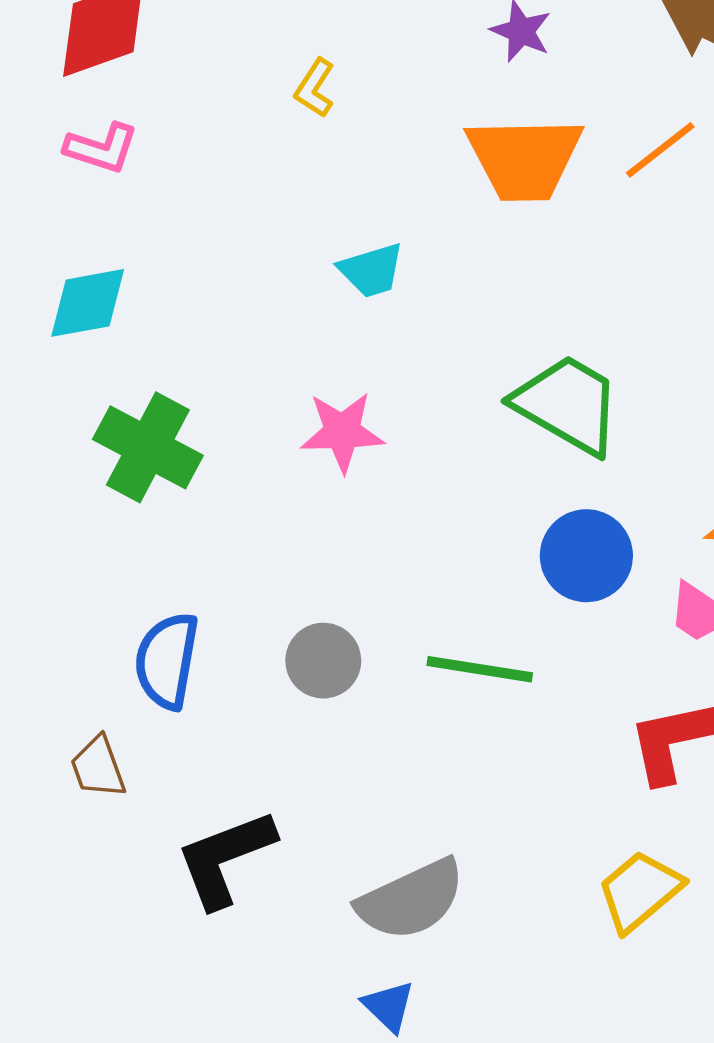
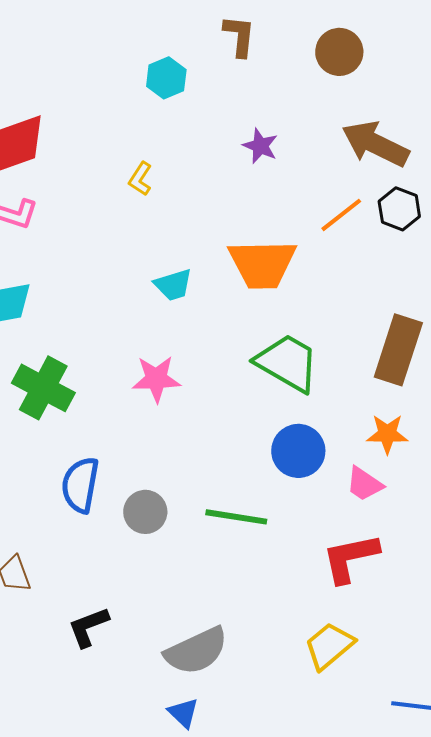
orange trapezoid: (524, 158) -> (262, 264), moved
blue semicircle: (167, 661) -> (80, 485), moved
black L-shape: (225, 858) -> (88, 627), size x0.7

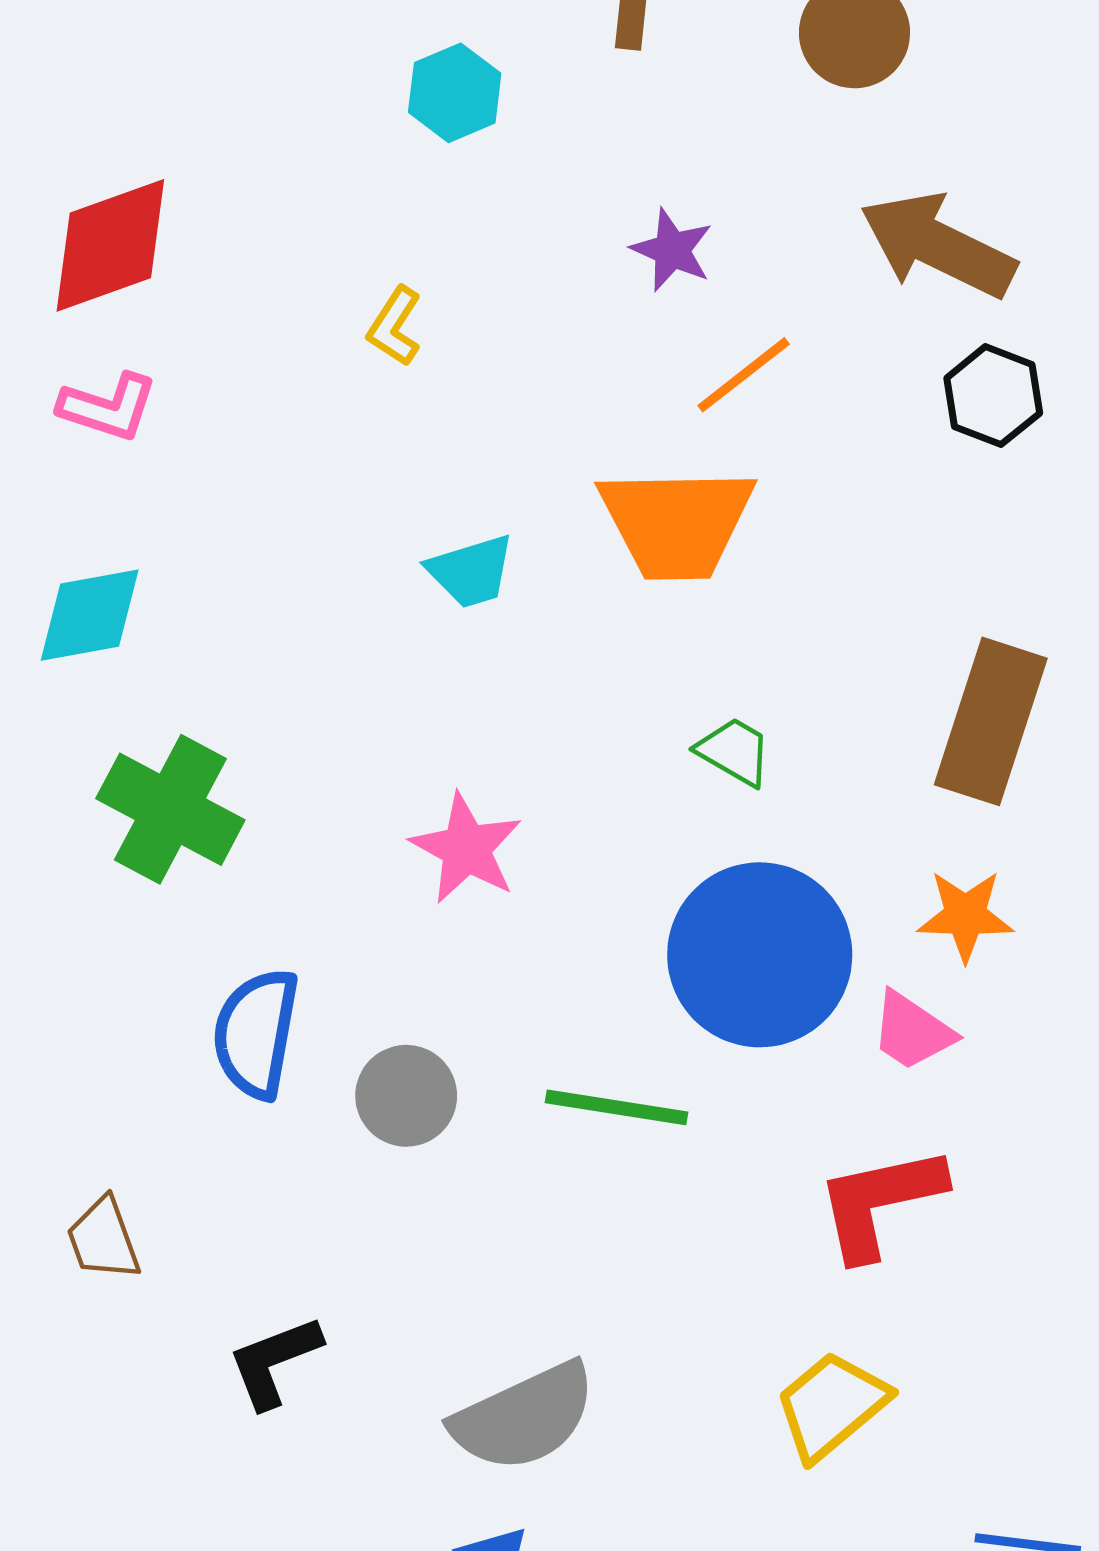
orange line: (341, 215) -> (744, 375), moved
green trapezoid: (287, 363) -> (734, 751), size x0.5
pink star: (156, 379) -> (466, 849), moved, turned 30
blue circle: (298, 451) -> (760, 955), size x1.5

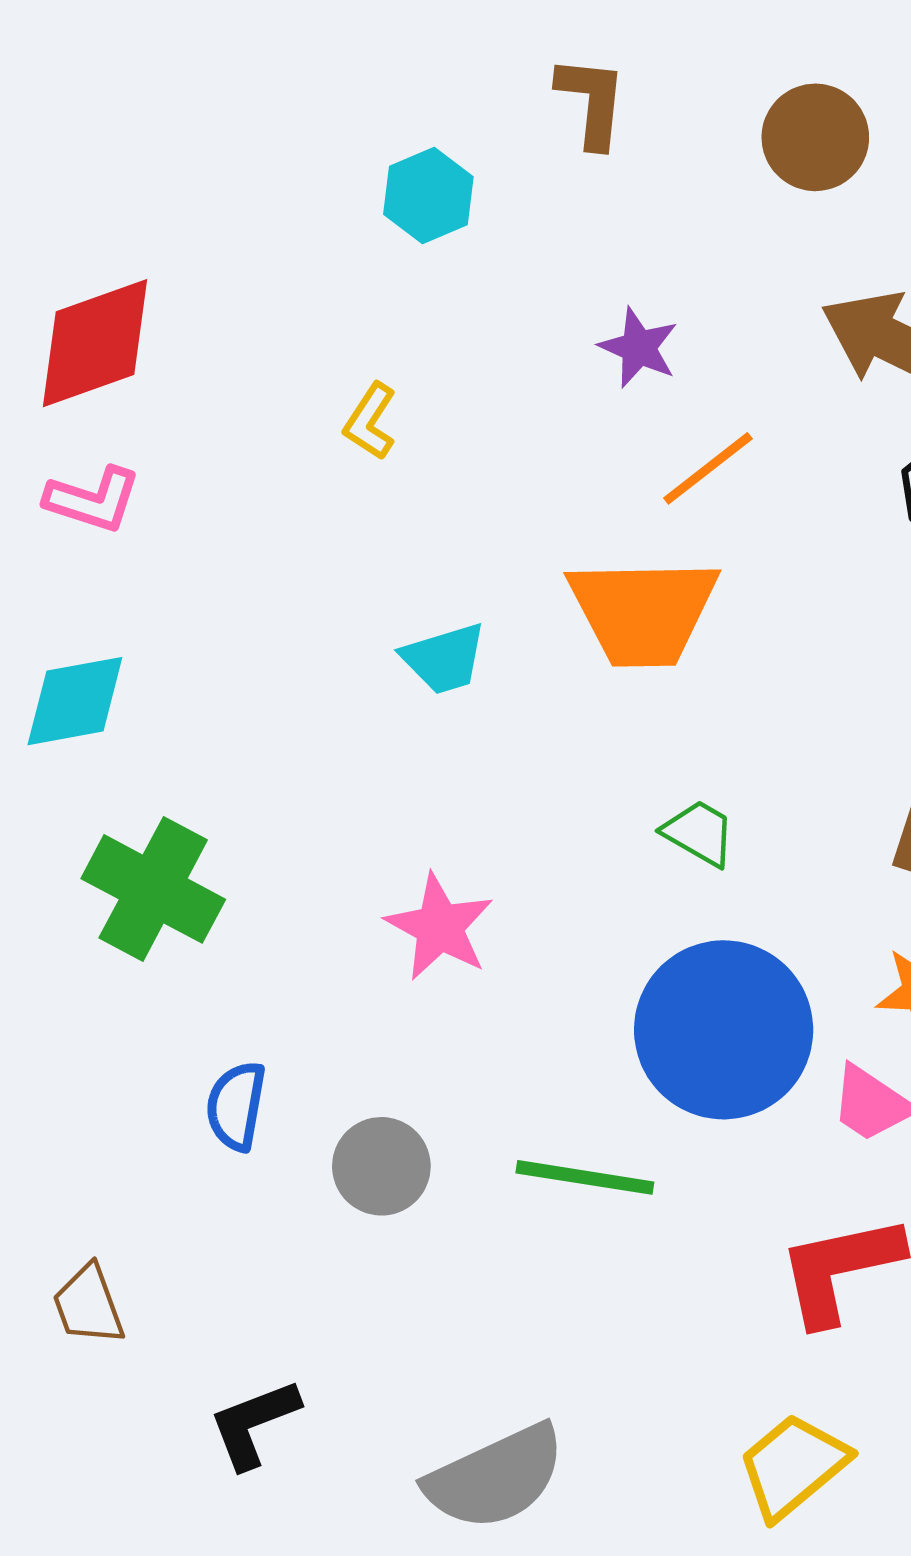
blue semicircle: (256, 1033) -> (236, 1106), size x0.7

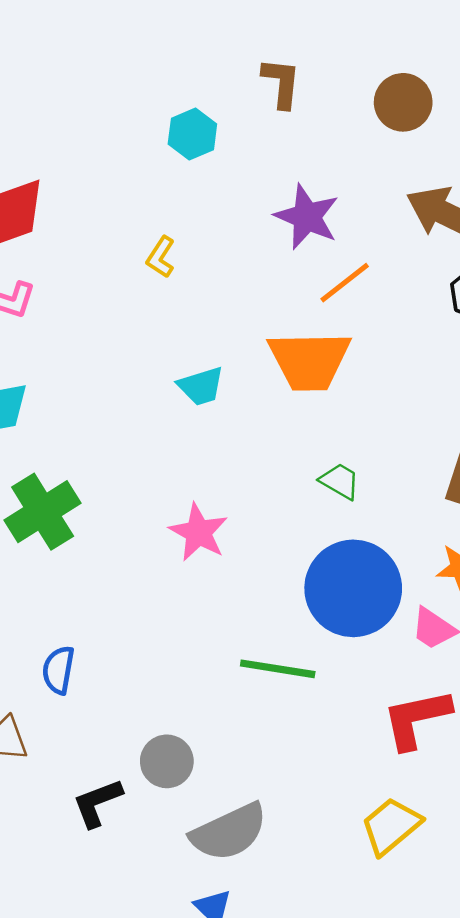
purple star: (639, 348) -> (307, 217), size x1.5
green cross: (153, 889) -> (43, 512), turned 30
blue semicircle: (236, 1106) -> (58, 670), moved
gray circle: (381, 1166) -> (167, 761), moved

